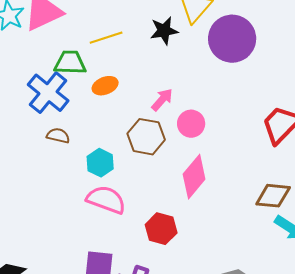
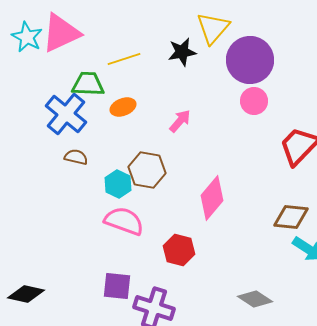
pink circle: (191, 124) -> (254, 101), moved
brown hexagon: (146, 137) -> (147, 170), moved

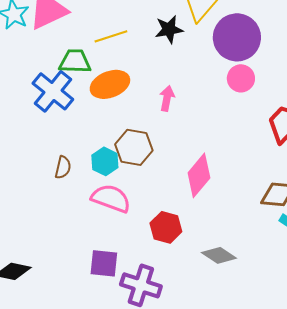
orange ellipse: (123, 107) -> (110, 84), size x1.5
pink arrow: (180, 121) -> (167, 98), turned -30
brown semicircle: (76, 157) -> (63, 167), moved, turned 90
gray diamond: (255, 299) -> (219, 255), moved

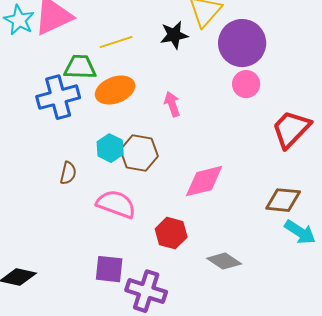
blue cross: (53, 91) -> (58, 97), turned 36
pink arrow: (167, 98) -> (172, 104), turned -30
cyan hexagon: (105, 161) -> (110, 148), moved
pink diamond: (199, 175) -> (204, 181), turned 36

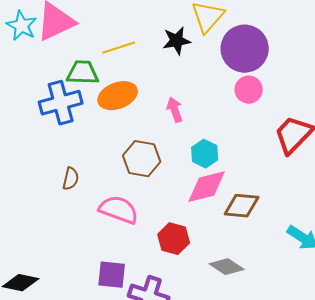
cyan hexagon: (110, 148) -> (205, 154), moved
brown diamond: (283, 200) -> (242, 206), moved

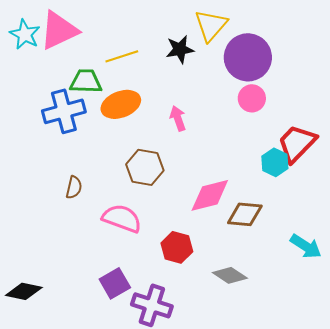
cyan hexagon: (205, 154) -> (275, 162), moved
purple square: (112, 275) -> (115, 283), turned -36

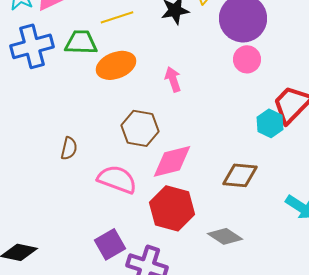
blue cross: (64, 111) -> (32, 46), moved
pink diamond: (210, 195) -> (172, 161), moved
red hexagon: (177, 247) -> (172, 208), size x1.4

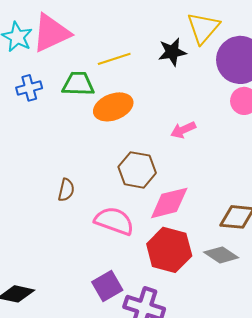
blue cross: (32, 46) -> (29, 88), size x0.6
pink arrow: (173, 79) -> (183, 130), moved, turned -95
gray diamond: (225, 236) -> (221, 255), moved

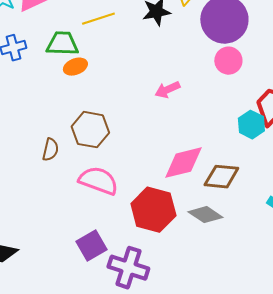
orange ellipse: (113, 107) -> (75, 67), moved, size x0.6
brown hexagon: (137, 170) -> (90, 130), moved
pink diamond: (169, 203) -> (183, 163), moved

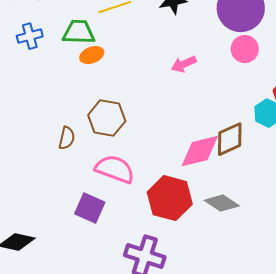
pink arrow: (167, 90) -> (184, 64), moved
brown diamond: (221, 177) -> (230, 139), moved, turned -30
purple square: (91, 246) -> (90, 208), moved, turned -36

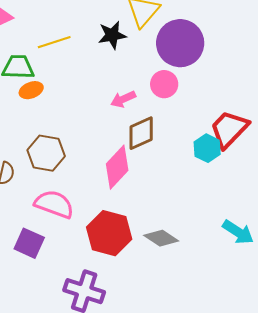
pink circle: (245, 49) -> (164, 84), moved
brown diamond: (230, 139) -> (141, 133), moved
pink diamond: (200, 151) -> (117, 167), moved, turned -33

